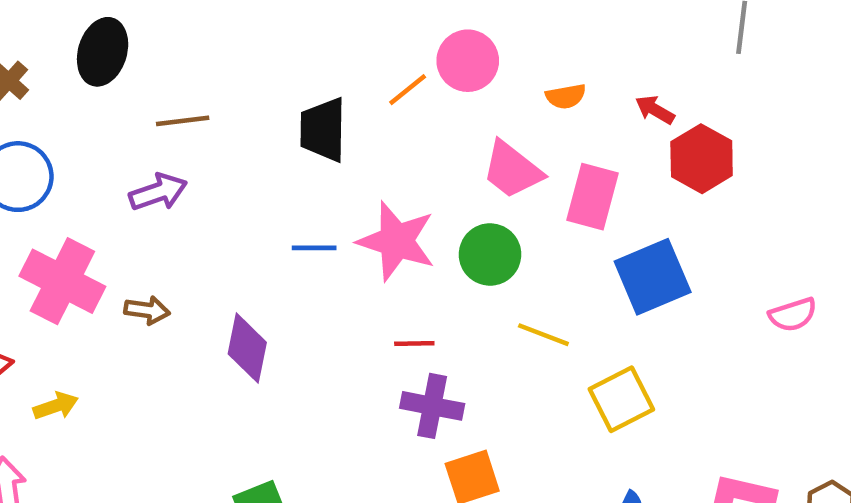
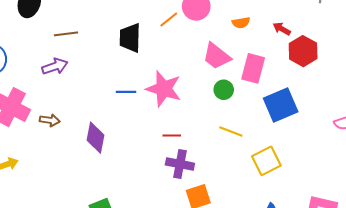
green circle: (490, 254) -> (224, 90), moved, size x0.7

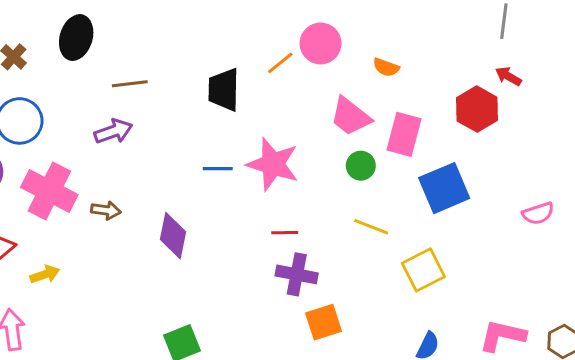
orange semicircle: (241, 23) -> (386, 67), turned 30
red arrow: (282, 29) -> (508, 76), moved

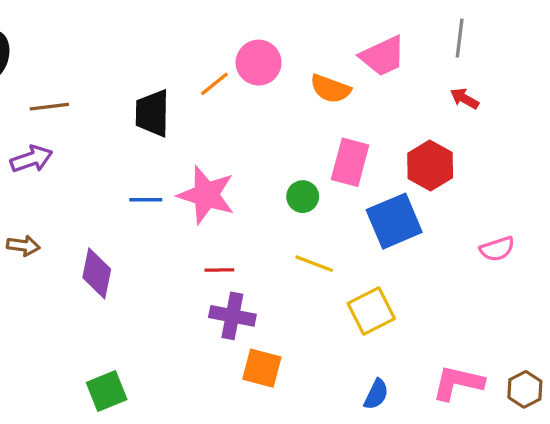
orange semicircle: (386, 67) -> (330, 89), size x1.4
red hexagon: (477, 109) -> (430, 166), moved
pink trapezoid: (350, 116) -> (383, 56), moved, turned -63
orange square: (324, 322) -> (262, 368), turned 33

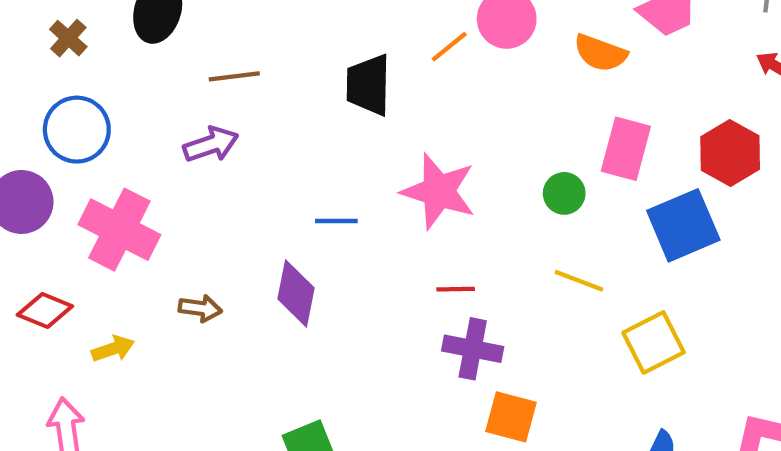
blue line: (146, 200) -> (336, 221), moved
brown arrow: (23, 246) -> (200, 308), moved

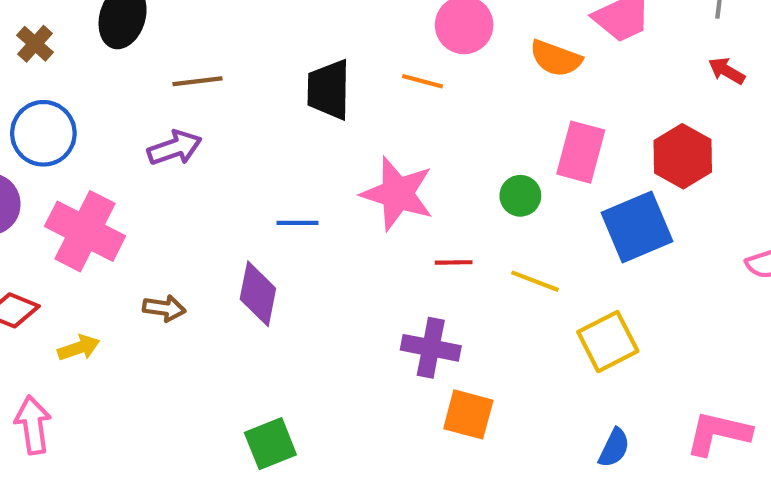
orange line: (449, 47) -> (422, 81), moved, turned 54
red line: (456, 289) -> (454, 262), moved

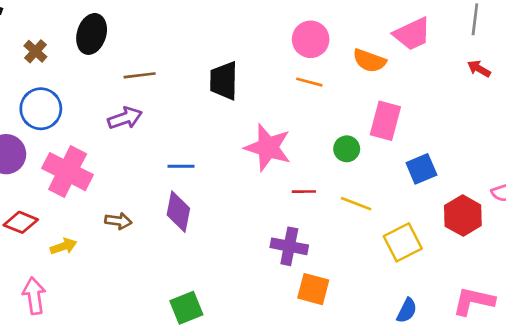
orange line: (422, 81) -> (309, 82), moved
red hexagon: (683, 156) -> (463, 216), moved
blue line: (297, 223) -> (181, 166), moved
blue square: (637, 227) -> (421, 169), size x0.7

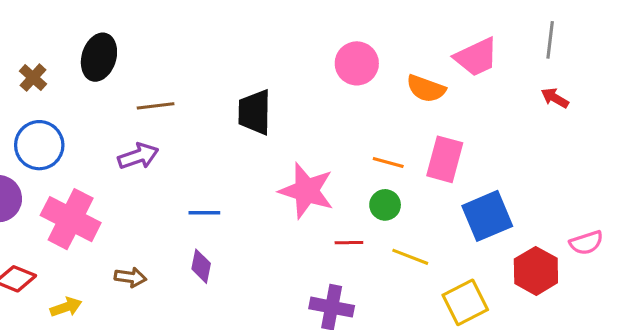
orange line: (309, 82) -> (388, 162), moved
green circle: (347, 149) -> (385, 205), moved
blue square: (421, 169) -> (487, 216), size x1.4
purple diamond: (178, 212) -> (201, 266), size x0.7

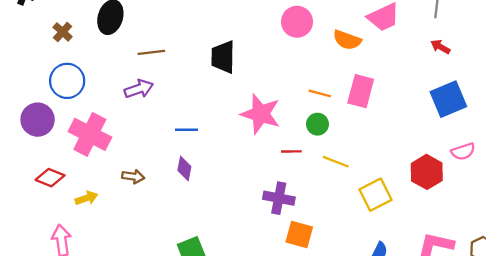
blue square: (487, 216) -> (448, 99), moved

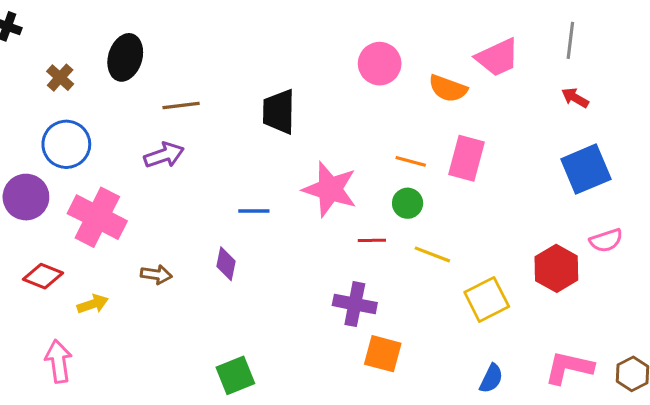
blue line: (187, 130) -> (254, 211), moved

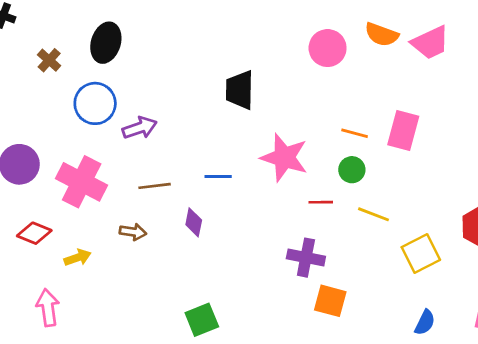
orange semicircle: (448, 88) -> (382, 35), moved
brown line: (181, 105) -> (155, 186), moved
blue circle: (66, 144) -> (95, 103), moved

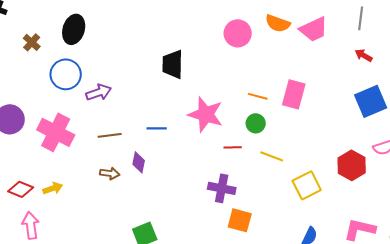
brown arrow: (133, 232) -> (110, 173), moved
red diamond: (34, 233) -> (21, 189), moved

